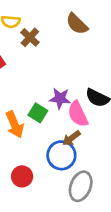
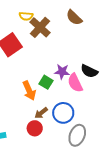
brown cross: (30, 37) -> (40, 27), size x1.5
brown arrow: (71, 138) -> (41, 113), moved

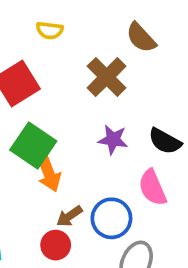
brown cross: (40, 27) -> (107, 77), moved
green square: (46, 82) -> (33, 146), moved, size x1.6
pink semicircle: (75, 83) -> (152, 188), moved

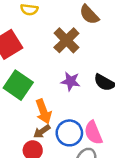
orange arrow: (49, 173) -> (43, 111), moved
pink semicircle: (152, 188) -> (93, 133), moved

